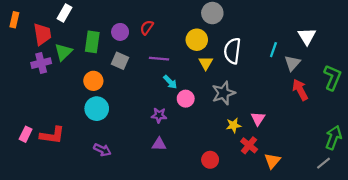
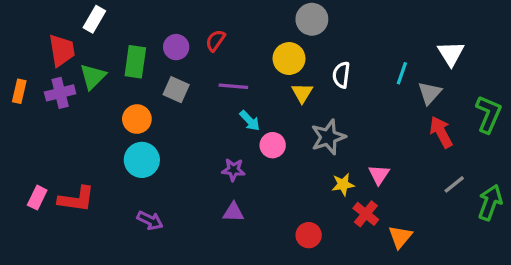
orange rectangle: (14, 20) -> (19, 91), moved
white semicircle: (232, 51) -> (341, 75), size x0.7
gray line: (324, 163) -> (454, 184), moved

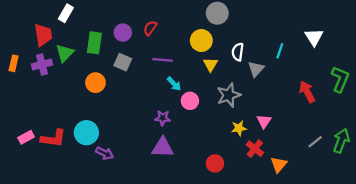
gray triangle: (430, 93) -> (256, 69), moved
cyan circle: (142, 160) -> (86, 133), moved
gray line: (454, 184) -> (315, 142), moved
pink rectangle: (37, 198) -> (26, 137), turned 35
purple triangle: (233, 212) -> (163, 147), size x1.5

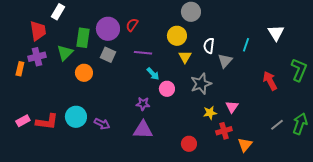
purple circle: (123, 33) -> (108, 29), size x1.5
green triangle: (65, 53) -> (65, 53), moved
orange rectangle: (14, 63) -> (20, 69), moved
red cross: (255, 149) -> (224, 131), turned 35
purple arrow: (105, 153) -> (102, 124), moved

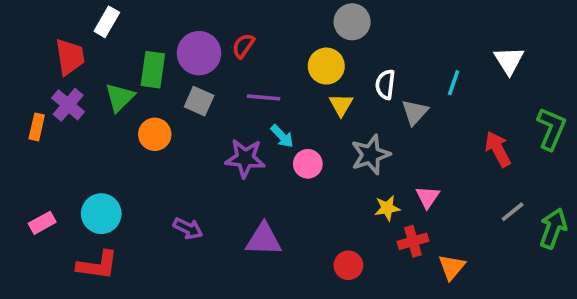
purple cross: (37, 57) -> (68, 105), turned -36
purple star: (143, 104) -> (245, 158), moved, size x1.5
cyan circle: (76, 117) -> (101, 214), moved
red L-shape: (47, 122) -> (98, 265), moved
gray line: (277, 125) -> (513, 212), moved

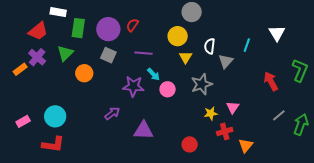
white rectangle: (107, 22) -> (58, 12), turned 70
red trapezoid: (70, 57) -> (38, 31), turned 60
green rectangle: (153, 70) -> (78, 28), moved
orange rectangle: (37, 127) -> (20, 69), turned 40
purple arrow: (188, 228) -> (112, 113), moved, turned -63

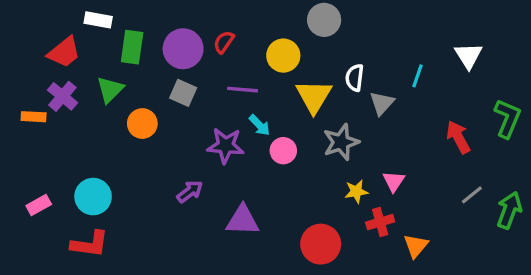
yellow circle: (178, 36) -> (283, 56), moved
yellow triangle: (186, 57) -> (314, 96), size x1.6
orange rectangle: (20, 69) -> (34, 117), turned 40
red circle: (190, 144) -> (321, 244), size x1.5

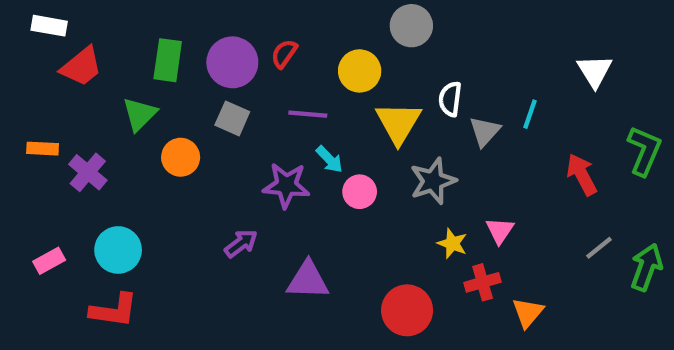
white rectangle: (98, 20) -> (49, 26), moved
cyan line: (417, 76) -> (530, 114), moved
purple cross: (62, 96) -> (88, 172), moved
yellow star: (356, 191) -> (452, 243), turned 30

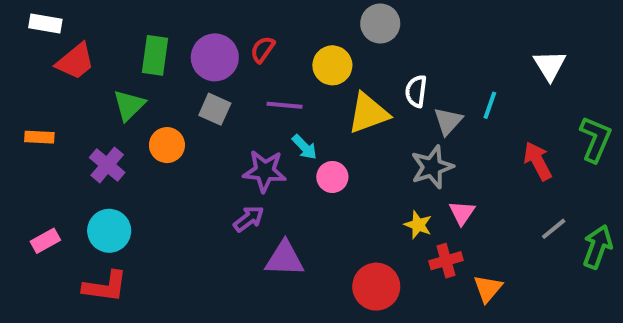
yellow triangle: (398, 123) -> (368, 113), turned 39
purple cross: (88, 172) -> (107, 165), moved
gray star: (433, 181) -> (432, 167), moved
purple arrow: (241, 243) -> (249, 219), moved

